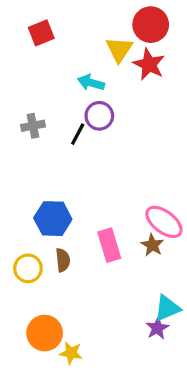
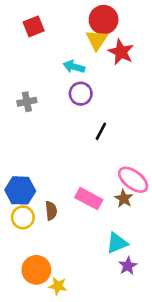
red circle: (151, 25) -> (104, 20), moved
black line: (78, 134) -> (101, 131), moved
blue hexagon: (53, 219) -> (20, 190), moved
pink rectangle: (109, 245) -> (89, 199), turned -45
cyan triangle: (167, 308) -> (117, 243), moved

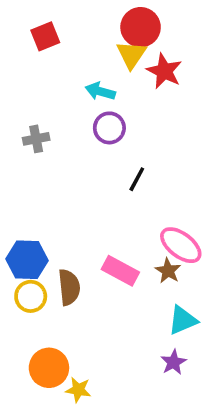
brown semicircle: (51, 211) -> (69, 287), size x1.4
cyan triangle: (117, 243) -> (183, 320), moved

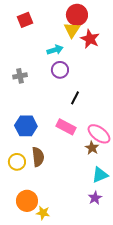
cyan arrow: (100, 91) -> (55, 50), turned 147
blue hexagon: (27, 260) -> (26, 126), moved
pink rectangle: (120, 271) -> (66, 127), moved

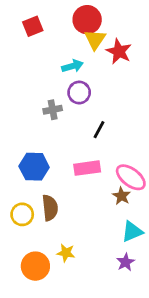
red circle: (77, 15) -> (87, 20), moved
gray cross: (20, 76) -> (53, 110), moved
pink rectangle: (66, 127) -> (87, 168), turned -36
yellow star: (43, 213) -> (66, 253), moved

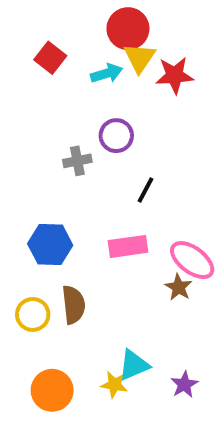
red square: (33, 26) -> (50, 58), moved, turned -30
red star: (119, 51) -> (175, 75), turned -30
cyan arrow: (72, 66) -> (107, 73), moved
cyan triangle: (132, 232) -> (134, 365), moved
yellow star: (66, 253) -> (114, 384), moved

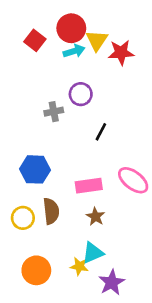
red circle: (128, 29) -> (71, 28), moved
pink rectangle: (128, 246) -> (89, 186), moved
brown star: (179, 287) -> (95, 217), moved
purple star: (184, 384) -> (112, 282), moved, size x1.4

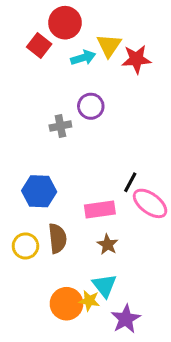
red circle: (71, 28) -> (65, 23), moved
black line: (101, 132) -> (130, 182), moved
cyan triangle: (93, 253) -> (104, 285), turned -45
orange circle: (36, 270) -> (66, 304), moved

